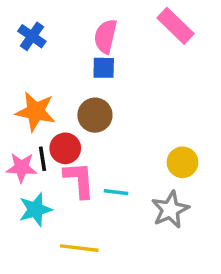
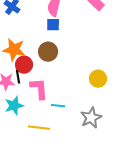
red circle: (65, 148) -> (24, 65), moved
cyan line: (116, 192) -> (58, 106), moved
gray star: (170, 210) -> (91, 118), moved

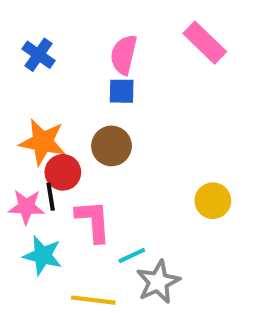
cyan star: (14, 106) -> (43, 255), turned 30
cyan line: (58, 106) -> (132, 255), turned -32
gray star: (91, 118) -> (158, 282), moved

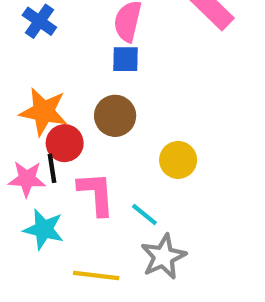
yellow circle: (213, 201) -> (178, 160), moved
cyan line: (132, 255) -> (144, 215), moved, turned 64

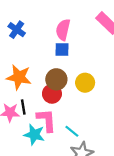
red circle: (65, 143) -> (52, 94), moved
yellow circle: (178, 160) -> (85, 83), moved
cyan star: (44, 229) -> (34, 135), moved

